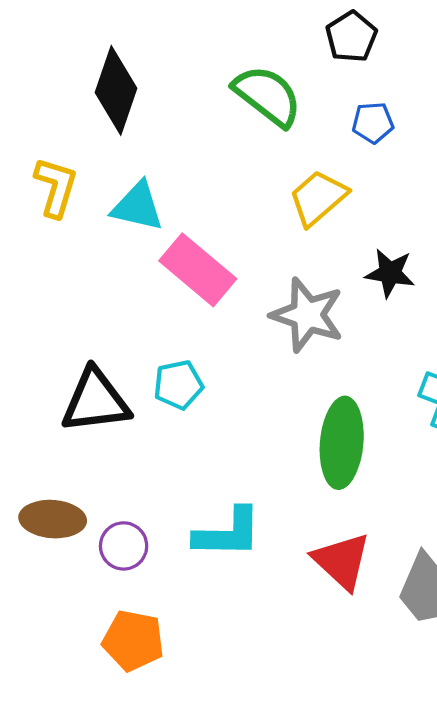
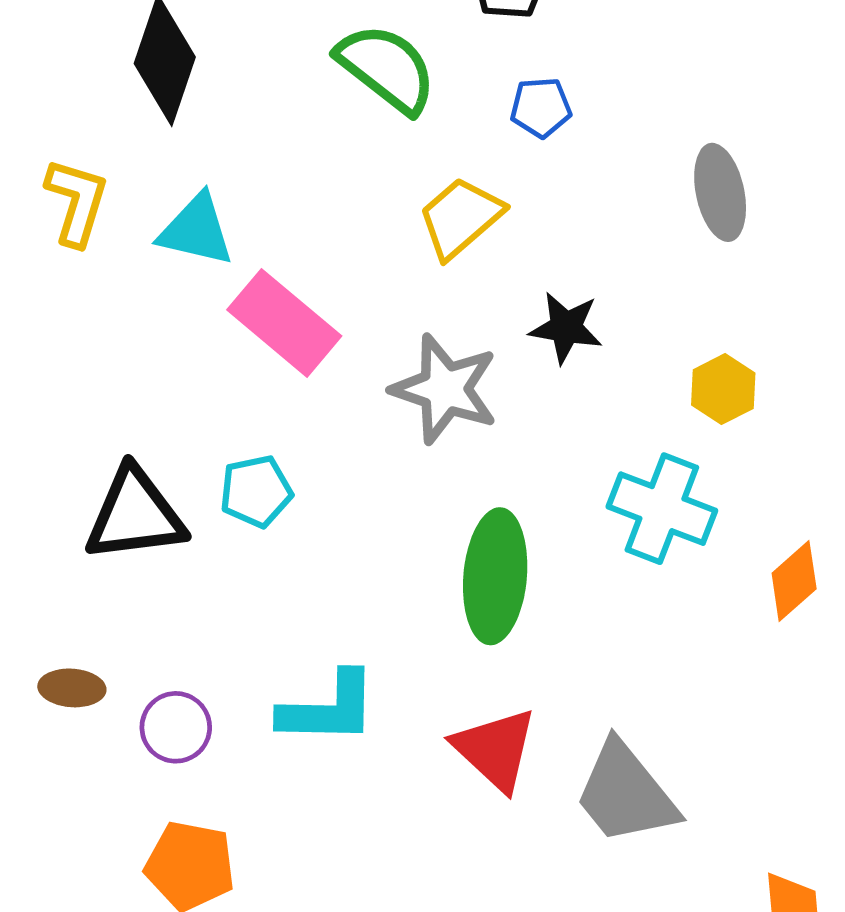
brown ellipse: (53, 519) -> (72, 688), size x0.7

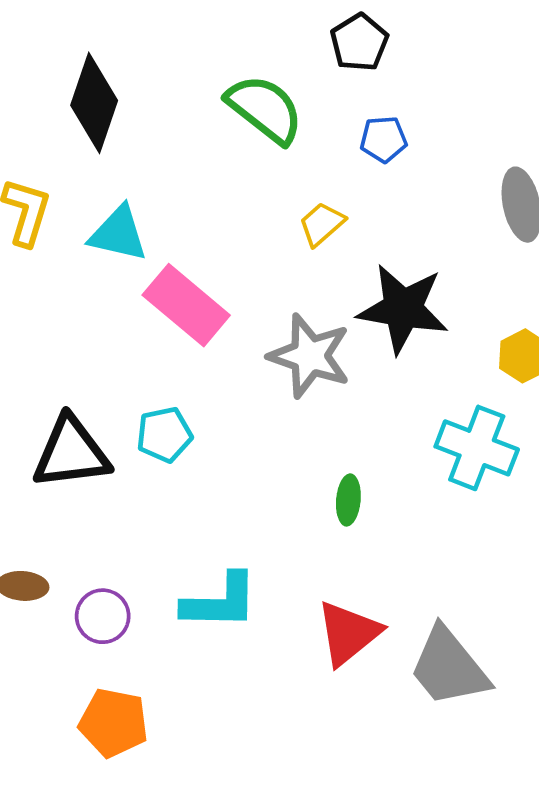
yellow trapezoid: (461, 218) -> (322, 224), size x0.7
black star: (566, 328) -> (403, 309), size x1.6
green ellipse: (495, 576) -> (348, 500), size x0.5
red triangle: (495, 749) -> (348, 633), turned 38

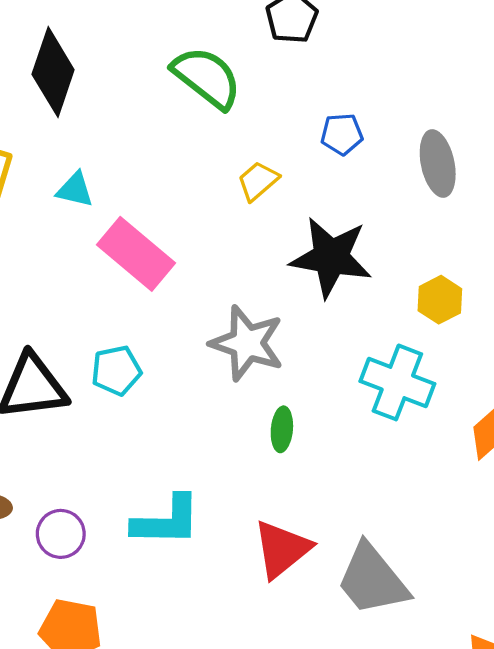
blue pentagon: (383, 139) -> (342, 134), moved
cyan triangle: (118, 234) -> (75, 190), size x0.7
gray star: (310, 356) -> (247, 343), moved

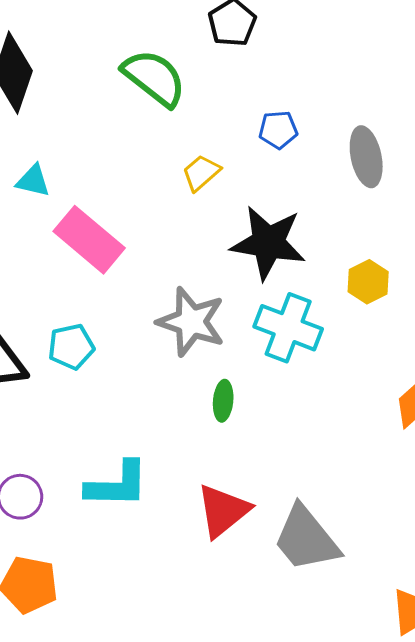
cyan cross: (397, 382) -> (288, 328), moved

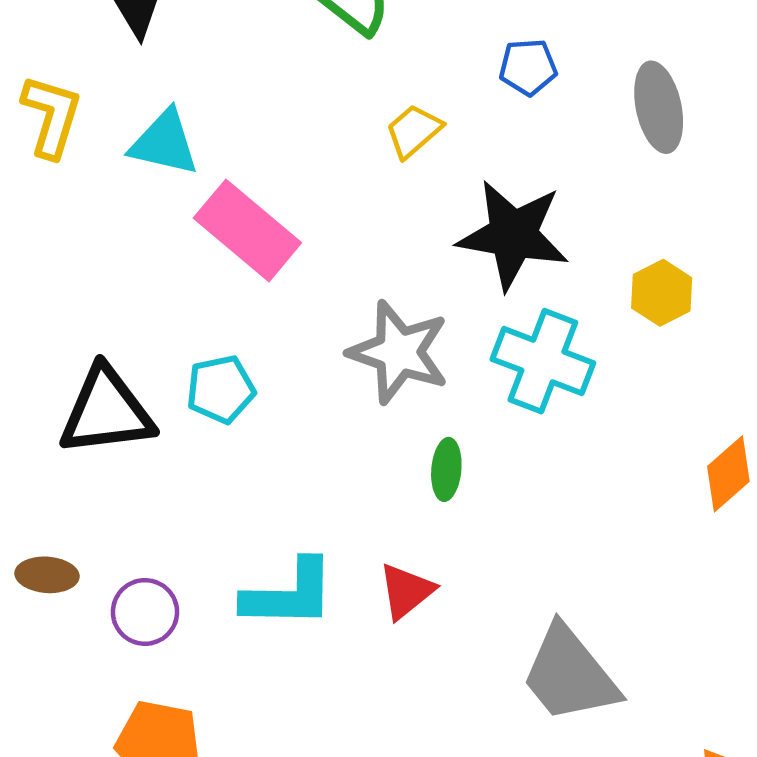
cyan triangle: (33, 181) -> (164, 143), size x1.4
red triangle: (223, 511) -> (406, 591), moved, size x0.7

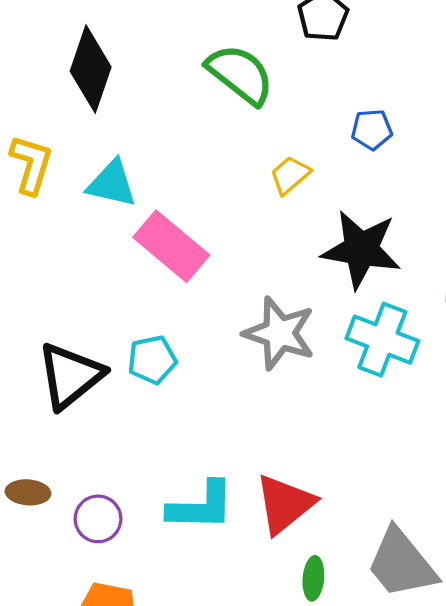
black triangle: (106, 412) -> (70, 376), turned -32
green ellipse: (446, 469) -> (313, 578), moved
red triangle: (406, 591) -> (285, 504), size x1.5

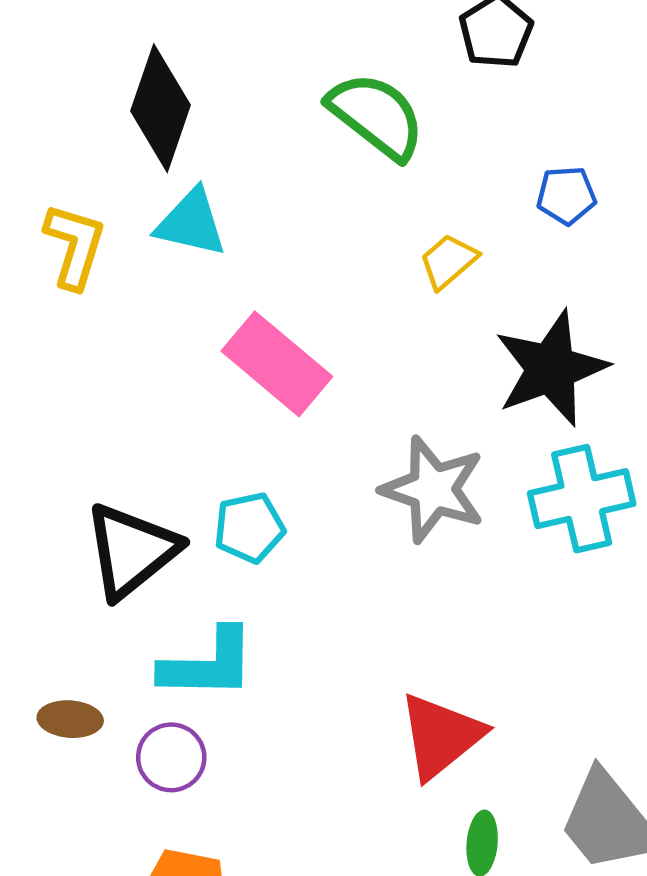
cyan triangle: (112, 184) -> (191, 223), moved
black star: (361, 249) -> (551, 368), turned -30
cyan cross: (382, 340) -> (582, 499), turned -34
cyan L-shape: (201, 506) -> (208, 664), moved

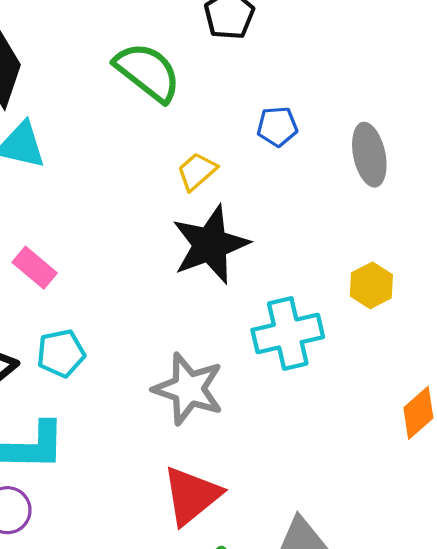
pink rectangle: (277, 364) -> (35, 268), moved, size x0.6
black star: (551, 368) -> (210, 245), moved
gray star: (433, 489) -> (188, 389), moved

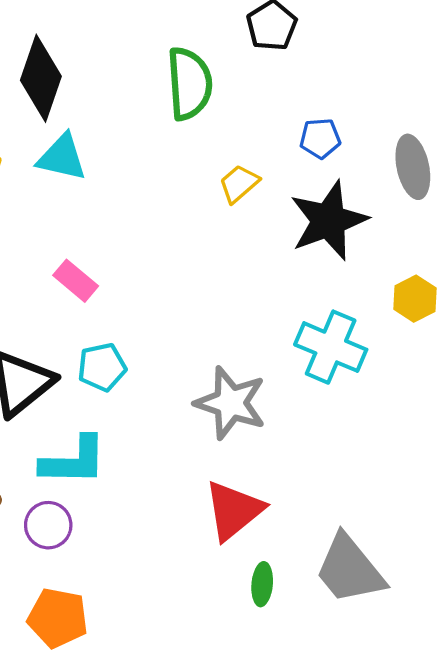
green semicircle: (148, 72) -> (189, 84), turned 48
black star: (210, 245) -> (329, 221), moved
cyan cross: (288, 333) -> (331, 347), turned 36

